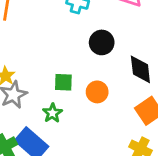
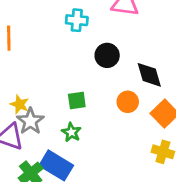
orange circle: (97, 92) -> (128, 102), moved

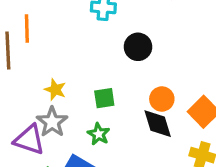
black diamond: (149, 75) -> (158, 124), moved
yellow star: (20, 104) -> (55, 90), moved

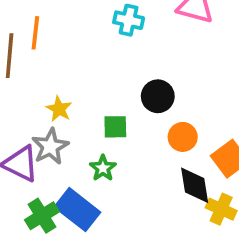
black circle: (138, 47) -> (158, 96), moved
black diamond: (158, 124) -> (195, 185), moved

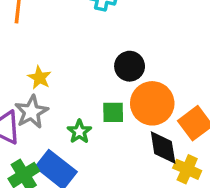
green square: (115, 127) -> (113, 112), moved
orange circle: (183, 137) -> (152, 103), size x1.6

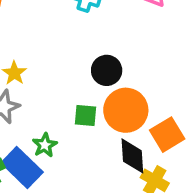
green star: (79, 132) -> (45, 145), moved

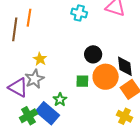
black diamond: (132, 156) -> (125, 66), moved

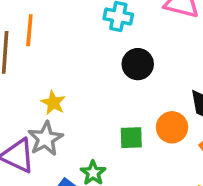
black circle: (93, 54) -> (138, 64), moved
orange circle: (106, 77) -> (172, 127), size x0.7

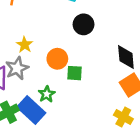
orange circle: (172, 127) -> (57, 59), moved

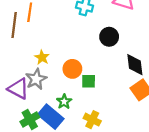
black circle: (84, 24) -> (109, 37), moved
yellow cross: (123, 117) -> (92, 120), moved

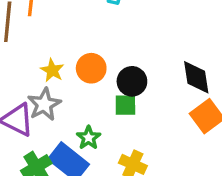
black circle: (109, 37) -> (132, 81), moved
orange circle: (72, 69) -> (91, 68), moved

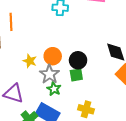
gray star: (44, 104) -> (49, 74), moved
green star: (89, 138) -> (54, 89), moved

